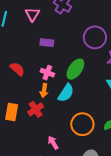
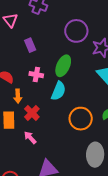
purple rectangle: (47, 43) -> (30, 45), turned 72
orange arrow: (44, 91) -> (18, 96), moved
pink arrow: (53, 143) -> (30, 138), moved

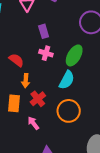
pink cross: (36, 75) -> (46, 53), moved
orange circle: (81, 119) -> (69, 111), moved

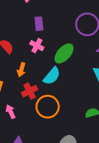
orange arrow: (26, 81) -> (21, 70), moved
red cross: (38, 99) -> (30, 91), moved

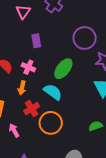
pink cross: (37, 46) -> (28, 67), moved
cyan semicircle: (52, 76) -> (53, 92), turned -90

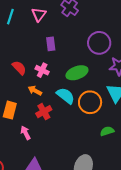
green ellipse: (63, 69) -> (77, 73), turned 30
orange arrow: (22, 88) -> (35, 91), turned 104
orange circle: (51, 123) -> (90, 102), moved

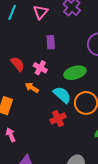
red cross: (44, 112) -> (58, 118), moved
pink arrow: (26, 133) -> (11, 135), moved

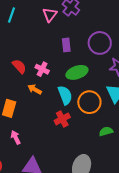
pink triangle: (41, 12) -> (50, 15), moved
purple rectangle: (51, 42) -> (66, 45), moved
cyan semicircle: (62, 95) -> (65, 95), turned 30

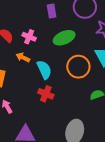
cyan semicircle: (65, 95) -> (44, 70), moved
red cross: (62, 119) -> (46, 94), moved, turned -35

